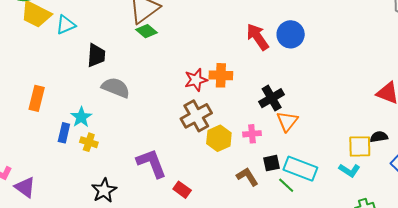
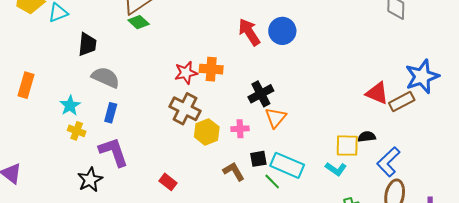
brown cross: (196, 116) -> (185, 109), turned -36
blue rectangle: (64, 133) -> (111, 113), moved
purple L-shape: (152, 163) -> (114, 152), moved

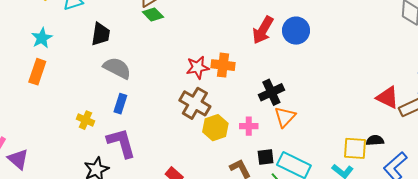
red arrow: (249, 32) -> (263, 30), turned -120
cyan star: (70, 106) -> (42, 38), moved

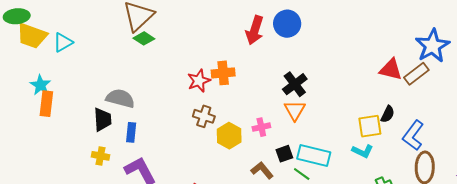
black trapezoid: (101, 34) -> (103, 119), moved
orange rectangle: (37, 72) -> (46, 104), moved
black cross: (271, 92) -> (295, 84), moved
brown cross: (195, 103) -> (204, 116), size x0.7
black semicircle: (375, 140) -> (388, 114), turned 132

